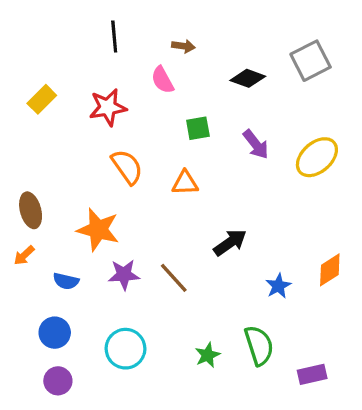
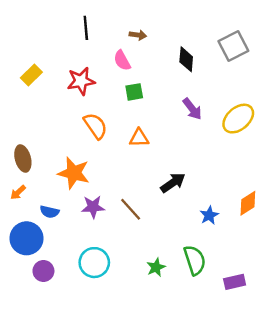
black diamond: (248, 78) -> (186, 59), turned 75
green square: (198, 128) -> (134, 92), moved
blue circle: (55, 333) -> (27, 238), moved, size x1.4
purple circle: (58, 381) -> (43, 271), moved

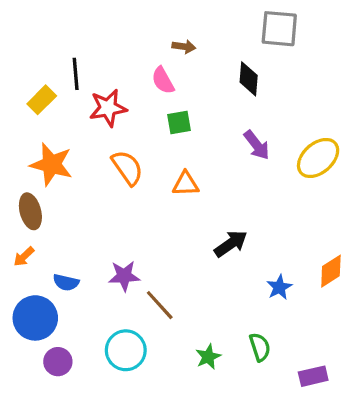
black line: (86, 28) -> (76, 74), moved
gray square: (233, 46) -> (279, 29), moved, turned 32
orange star: (74, 173) -> (51, 164), moved
brown line: (131, 209) -> (160, 305), moved
green semicircle: (195, 260) -> (260, 347), size x0.7

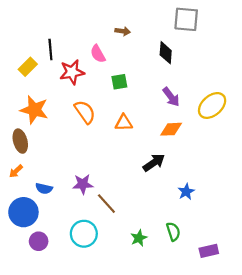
pink semicircle: (163, 80) -> (98, 54), moved
orange diamond: (331, 271) -> (171, 129), moved, turned 30

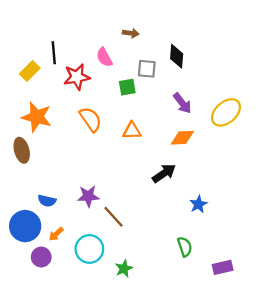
gray square: (186, 19) -> (147, 69), moved, size x0.7
orange arrow: (16, 171) -> (56, 234), moved
green star: (139, 238) -> (124, 268), moved

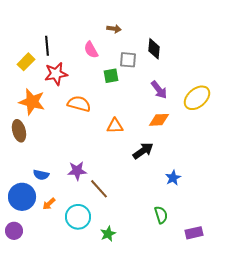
red star: (77, 77) -> (56, 74), moved
orange semicircle: (91, 119) -> (79, 104), turned -40
orange triangle: (132, 131) -> (115, 126), moved
purple circle: (41, 257) -> (14, 231), moved

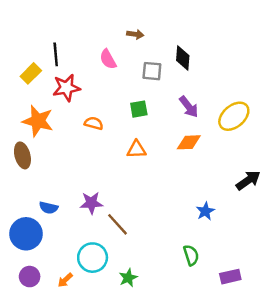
green square: (111, 76) -> (139, 109), moved
orange semicircle: (79, 104) -> (94, 123), size x0.7
black arrow: (143, 151) -> (248, 180), moved
orange arrow: (49, 204) -> (65, 280), moved
purple circle: (14, 231) -> (30, 277), moved

